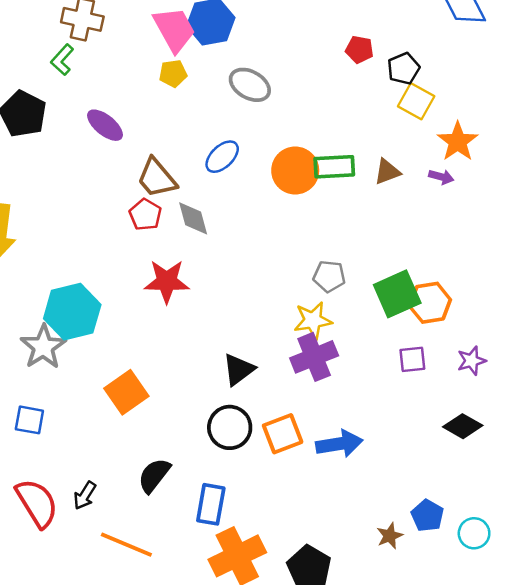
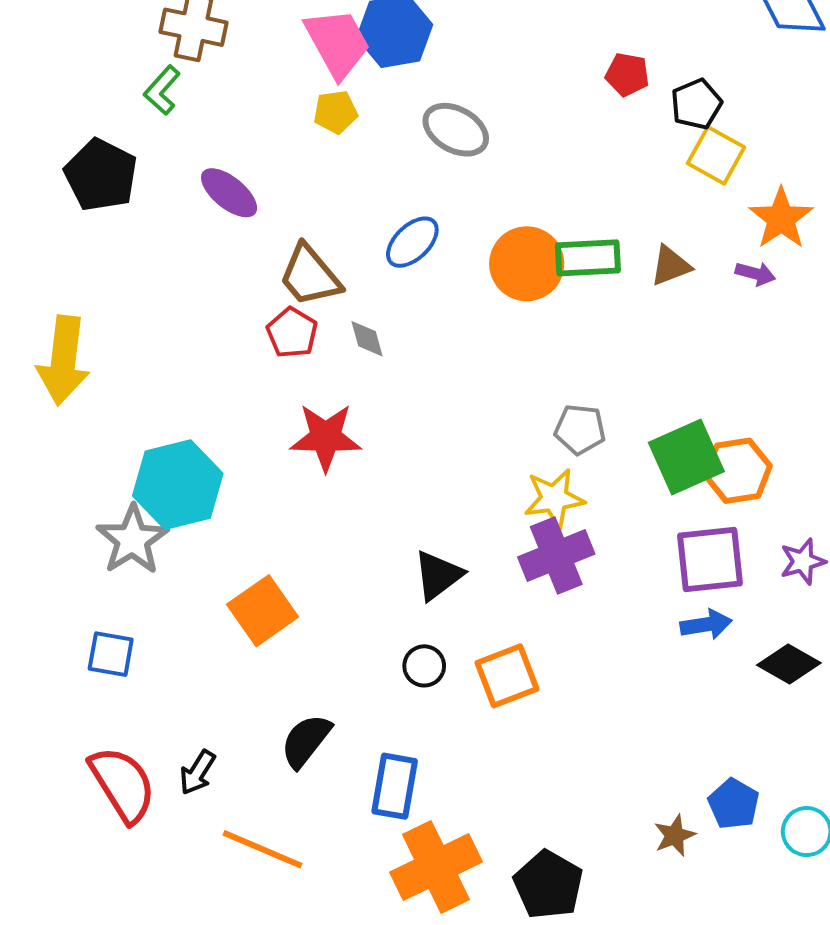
gray diamond: (193, 218) -> (367, 339), size x0.7
purple square: (412, 359) -> (710, 559), size x1.6
black circle: (230, 427) -> (424, 666), size x0.6
blue arrow: (339, 444) -> (706, 625), moved, size x0.7

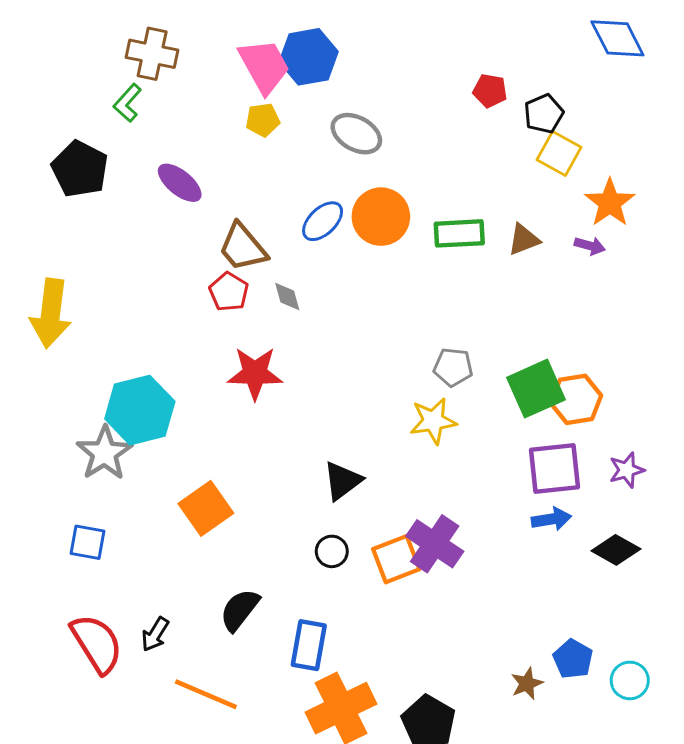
orange circle: (527, 264) -> (381, 217), moved
purple cross: (556, 556) -> (435, 544), moved, turned -34

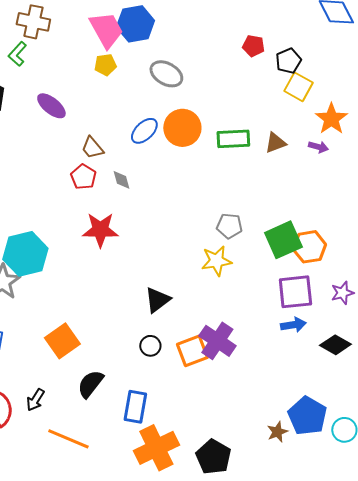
brown trapezoid: (243, 247) -> (92, 148), size x0.7
orange square: (206, 508) -> (62, 341), moved
blue pentagon: (573, 659) -> (307, 416), size x1.5

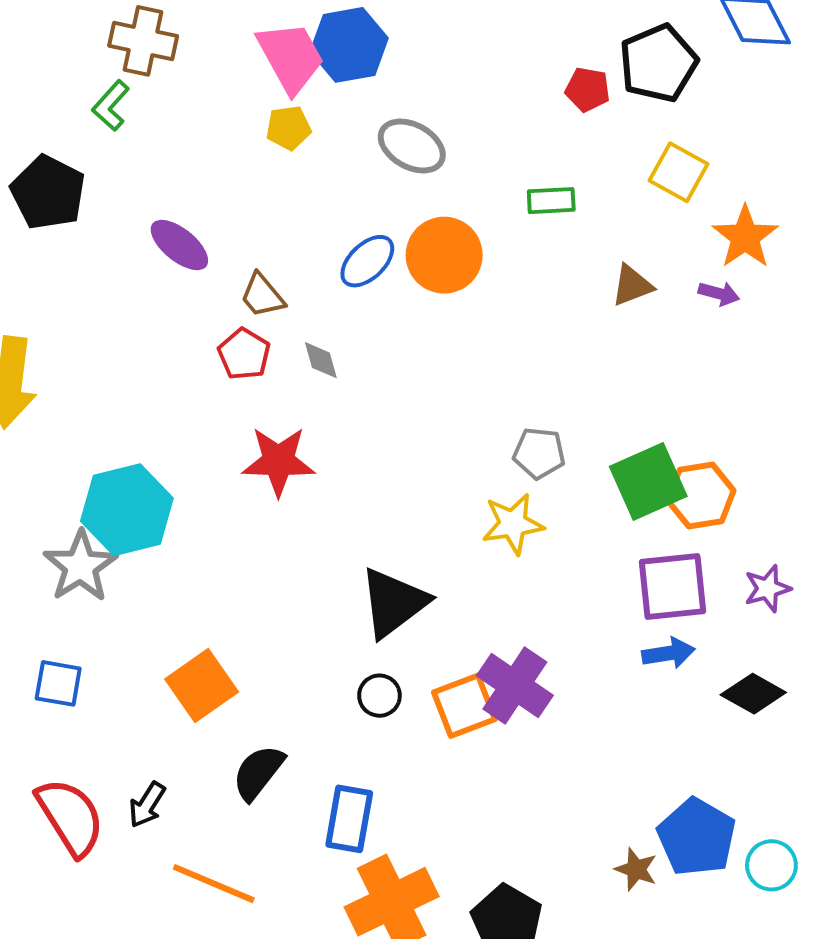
black pentagon: (288, 61) -> (658, 63), moved, size x1.5
purple ellipse: (51, 106) -> (179, 245), moved
green rectangle: (233, 139) -> (551, 201), moved, size x0.7
black triangle: (157, 300) -> (394, 603), size x1.4
brown star: (277, 432) -> (636, 869), turned -30

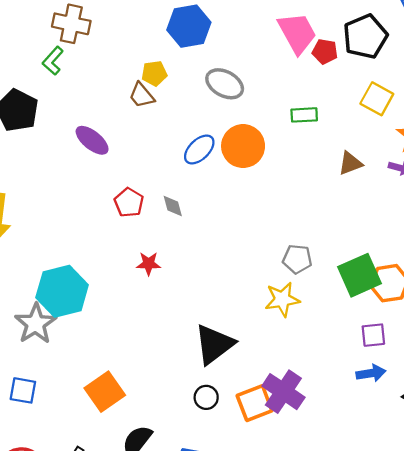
pink trapezoid: (291, 57) -> (297, 33), moved
brown trapezoid: (262, 296) -> (142, 95), moved
red star: (278, 461) -> (149, 264), size x0.6
purple square: (672, 586) -> (373, 335), size x0.6

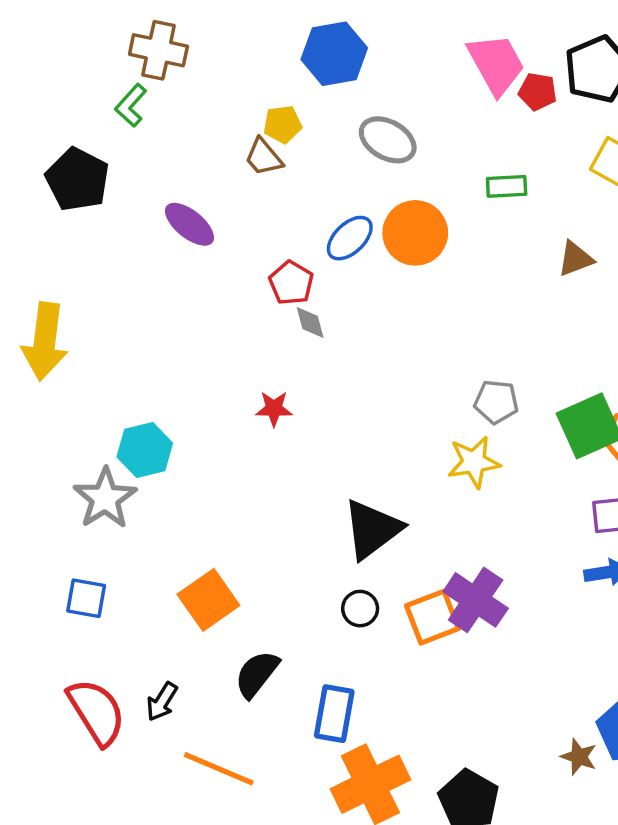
red pentagon: (129, 203) -> (291, 283), moved
cyan hexagon: (62, 291) -> (145, 450), size x0.7

